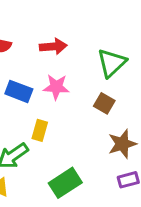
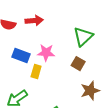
red arrow: (53, 46) -> (34, 21), moved
yellow rectangle: (40, 130) -> (36, 72), moved

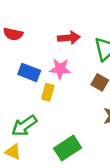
red arrow: (34, 21) -> (69, 38), moved

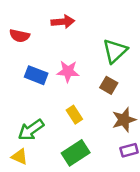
red arrow: (69, 38) -> (63, 22), moved
yellow rectangle: (48, 92) -> (74, 115), moved, turned -49

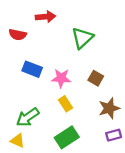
red arrow: (63, 22) -> (46, 17), moved
green triangle: (115, 51) -> (82, 38), moved
pink star: (68, 71) -> (61, 78), moved

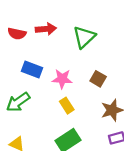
red arrow: (46, 17) -> (46, 29), moved
green arrow: (28, 117) -> (18, 102), moved

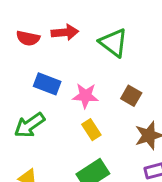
green triangle: (84, 37) -> (113, 43), turned -40

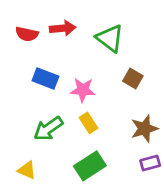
brown square: (131, 96) -> (133, 78), moved
green arrow: (29, 125) -> (48, 129), moved

